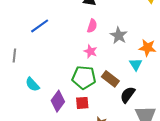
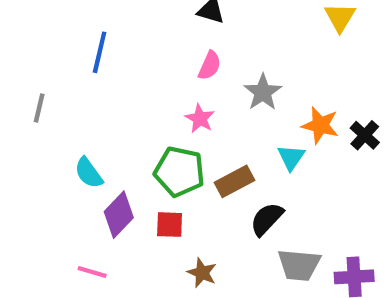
blue line: (40, 26) -> (100, 52), turned -48
brown rectangle: (110, 79) -> (234, 181), turned -72
cyan semicircle: (32, 84) -> (89, 173), moved

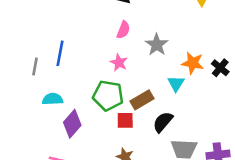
blue line: (100, 52) -> (60, 53), moved
gray line: (39, 108) -> (35, 67), moved
cyan semicircle: (89, 173) -> (53, 99), turned 126
red square: (170, 225) -> (125, 120), moved

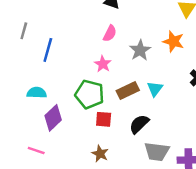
orange star: (193, 63) -> (174, 41), moved
gray line: (35, 67) -> (24, 31), moved
brown rectangle: (142, 100) -> (128, 90), moved

